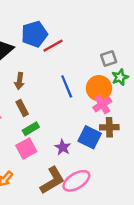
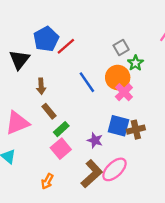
brown cross: (109, 127) -> (136, 130), moved

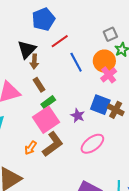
red line: (66, 46) -> (60, 41), moved
black triangle: (19, 60) -> (27, 49), moved
brown cross: (136, 130) -> (116, 110), turned 35
pink square: (61, 149) -> (46, 120), size x1.4
brown L-shape: (92, 174) -> (53, 144), moved

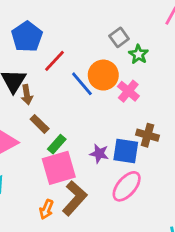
orange circle: (104, 61) -> (103, 75), moved
blue square: (100, 105) -> (126, 151), moved
pink square: (46, 120) -> (59, 168), turned 30

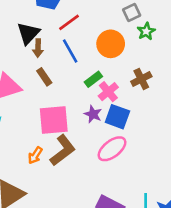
blue line: (82, 84) -> (70, 51), moved
pink cross: (128, 91) -> (108, 92), moved
brown cross: (147, 135) -> (141, 79), moved, turned 36
green rectangle: (57, 144) -> (93, 79), moved

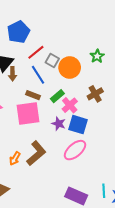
gray square: (132, 13) -> (52, 60), moved, turned -32
brown rectangle: (44, 77) -> (33, 95), moved, turned -32
pink square: (54, 120) -> (28, 114), moved

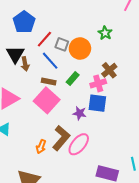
pink cross: (70, 105) -> (98, 83), moved, turned 35
pink square: (28, 114) -> (47, 100), turned -30
purple star: (59, 124) -> (80, 113), moved
pink ellipse: (75, 150) -> (79, 144), moved

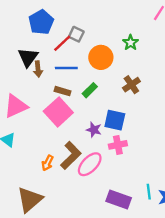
gray square: (62, 44) -> (76, 34), moved
blue line: (50, 61) -> (66, 68), turned -54
pink cross: (98, 83) -> (118, 145), moved

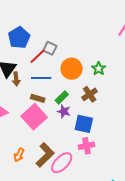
green star: (130, 43) -> (99, 69), moved
brown cross: (131, 85) -> (90, 94), moved
purple star: (94, 130) -> (64, 111), moved
orange arrow: (47, 163) -> (19, 155), moved

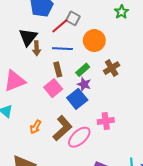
green star: (99, 69) -> (121, 12), moved
brown rectangle: (38, 98) -> (58, 69), turned 56
pink square: (34, 117) -> (53, 88), size x0.7
blue square: (84, 124) -> (77, 99), moved, turned 36

